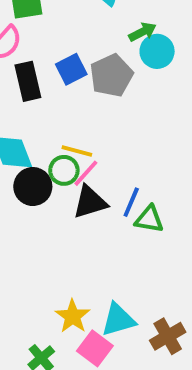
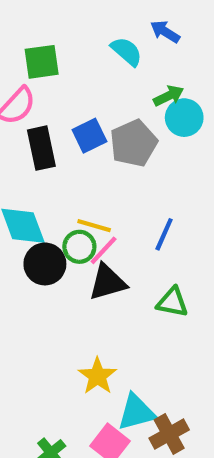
blue line: (131, 202) -> (164, 234), moved
yellow star: (73, 316) -> (97, 376), moved
brown cross: (168, 336) -> (169, 434), moved

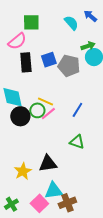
gray pentagon: (133, 143) -> (69, 66), turned 30
black triangle: (107, 282) -> (48, 164), moved
yellow star: (97, 376) -> (23, 171), moved

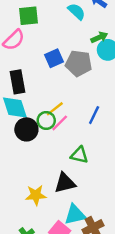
black rectangle: (26, 62) -> (17, 82), moved
yellow line: (46, 102) -> (55, 109), turned -56
green triangle: (77, 142) -> (79, 155), moved
yellow star: (23, 171) -> (36, 195), turned 30

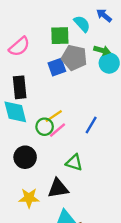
green square: (29, 16) -> (60, 36), moved
green arrow: (99, 37) -> (102, 50), turned 35
gray pentagon: (79, 63) -> (74, 58), moved
black circle: (26, 129) -> (25, 157), moved

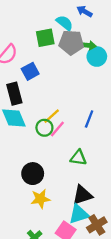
gray pentagon: (74, 58) -> (71, 42), moved
blue square: (57, 67) -> (30, 71), moved
black circle: (25, 157) -> (33, 174), moved
black triangle: (58, 188) -> (82, 195), moved

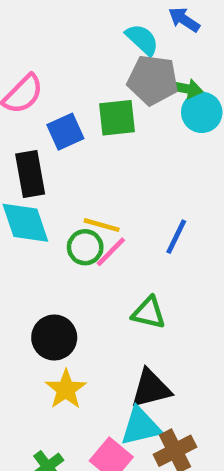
green square: (45, 38) -> (117, 118), moved
yellow line: (52, 116) -> (102, 225), turned 54
yellow star: (40, 199) -> (66, 389), turned -30

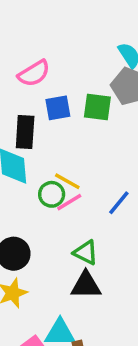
black triangle: (151, 389) -> (86, 285), moved

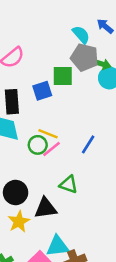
blue square: (58, 108) -> (42, 91), moved
black triangle: (86, 285) -> (46, 208), moved

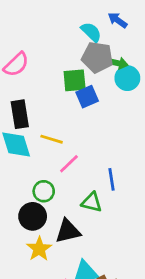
blue square: (42, 91) -> (87, 97), moved
yellow line: (48, 134) -> (52, 139), moved
blue line: (88, 144) -> (112, 179), moved, turned -36
green circle: (38, 145) -> (44, 191), moved

